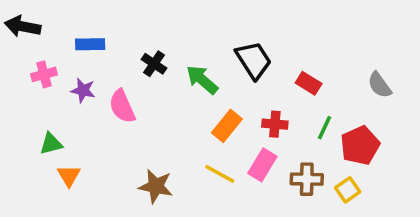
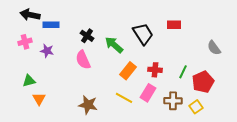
black arrow: (23, 26) -> (30, 15), moved
red rectangle: (309, 83) -> (174, 25), moved, turned -32
pink semicircle: (122, 106) -> (83, 60), moved

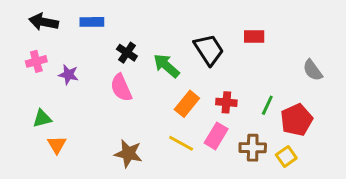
blue rectangle: (51, 25) -> (92, 22), moved

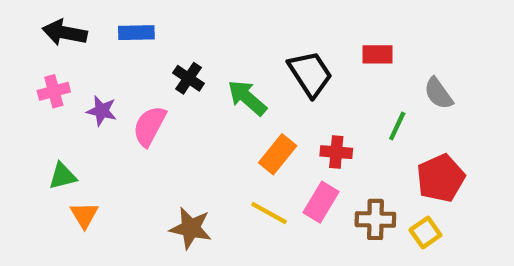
gray semicircle: (313, 70) -> (438, 93), moved
pink semicircle: (121, 88) -> (149, 126), moved, turned 52
green line: (267, 105) -> (397, 126), moved

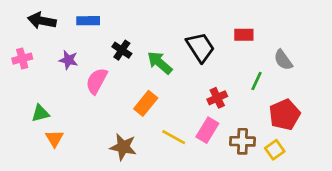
pink cross: (54, 91) -> (22, 59), moved
purple star: (102, 111) -> (68, 60), moved
red cross: (336, 152) -> (217, 98), turned -30
orange rectangle: (278, 154) -> (146, 103), moved

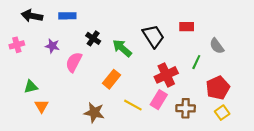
red cross: (217, 98) -> (166, 75), size x1.5
yellow square: (275, 150) -> (222, 113), moved

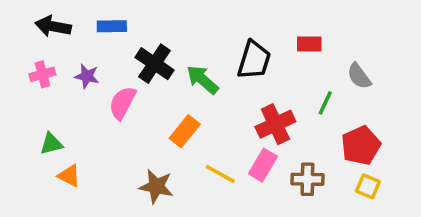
black trapezoid: (153, 36) -> (254, 60), turned 50
black cross: (93, 38) -> (154, 64), size x1.5
pink cross: (17, 45) -> (42, 74), moved
orange triangle: (42, 106) -> (69, 176), turned -32
yellow square: (222, 113) -> (368, 186), turned -32

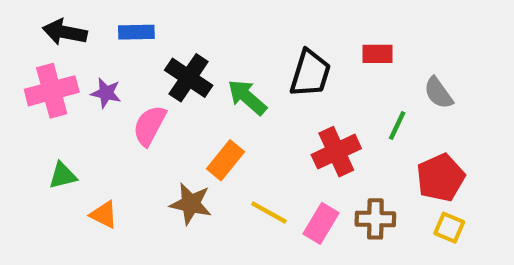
pink cross: (42, 74) -> (52, 91), size x1.6
pink rectangle: (263, 165) -> (321, 223), moved
orange triangle: (69, 176) -> (104, 215), moved
brown star: (156, 186) -> (191, 204), moved

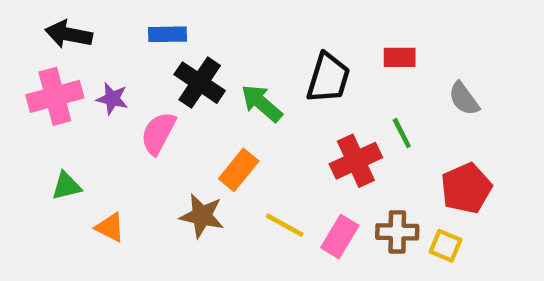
blue rectangle: (136, 32) -> (167, 34), moved
green line: (397, 126) -> (402, 133), moved, turned -52
yellow square: (449, 228) -> (445, 246), moved

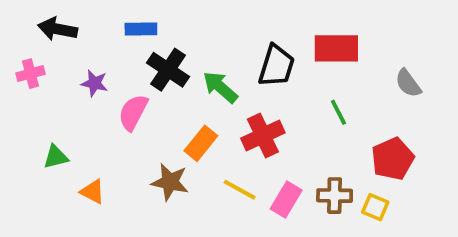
red rectangle: (400, 57) -> (336, 48), size x1.6
pink cross: (55, 96) -> (31, 74), moved, size x0.6
gray semicircle: (464, 99) -> (408, 83), moved
red cross: (356, 161) -> (263, 136), moved

